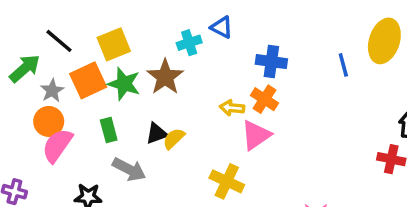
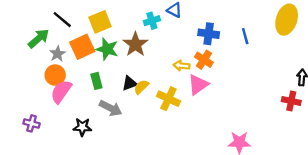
blue line: (343, 65) -> (245, 36), moved
yellow cross: (227, 181) -> (168, 99), moved

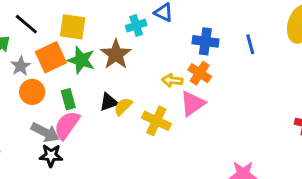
yellow square: (100, 22) -> (73, 27), turned 30
orange circle: (55, 75) -> (32, 92), moved
pink semicircle: (61, 92) -> (67, 125), moved
gray arrow: (111, 108) -> (45, 132), moved

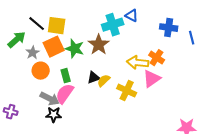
cyan cross: (136, 25) -> (113, 25), size x1.5
yellow square: (73, 27) -> (57, 26), moved
blue cross: (205, 41) -> (169, 28), moved
yellow arrow: (172, 80) -> (138, 63), size x1.5

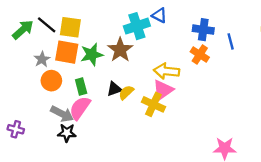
green arrow: (17, 40) -> (23, 30), moved
orange square: (54, 47) -> (67, 52), turned 35
green star: (75, 49) -> (92, 55), turned -30
orange cross: (157, 58) -> (200, 55), moved
pink triangle: (152, 79) -> (163, 90), moved

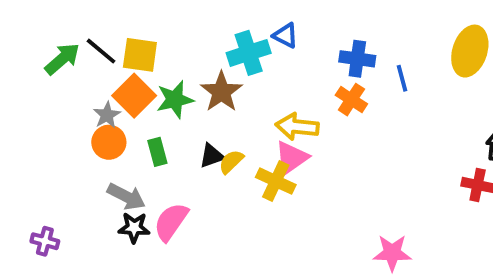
orange square: (67, 52) -> (134, 96), turned 35
gray star: (42, 59) -> (107, 115), moved
pink semicircle: (80, 108) -> (171, 222), moved
purple cross: (16, 129) -> (45, 241), moved

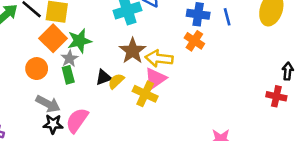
blue line: (402, 78) -> (227, 17), moved
brown star: (221, 92) -> (133, 51), moved
gray star: (107, 115) -> (69, 58), moved

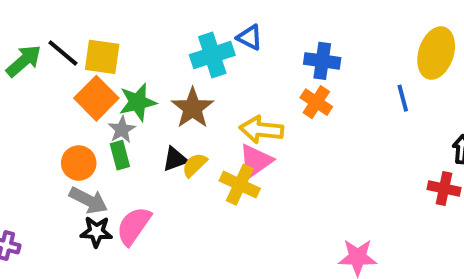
blue line: (227, 17) -> (403, 98), moved
brown star: (133, 51) -> (193, 108), moved
orange circle: (37, 69) -> (79, 163), moved

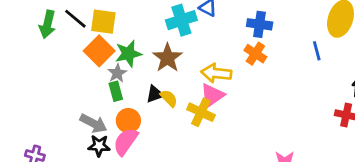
green arrow: (24, 61) -> (47, 24), turned 144
orange circle: (79, 163) -> (128, 121), moved
yellow semicircle: (195, 165) -> (169, 98), turned 90

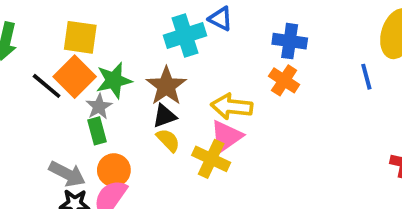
black line: (75, 19) -> (47, 86), moved
black triangle: (155, 94) -> (164, 116), moved

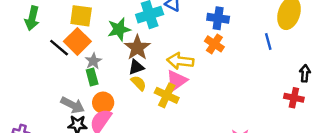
green star: (114, 80) -> (119, 29), moved

